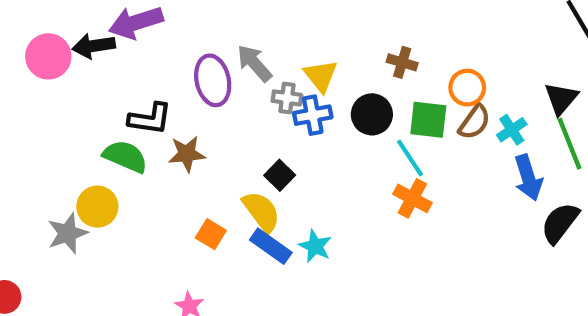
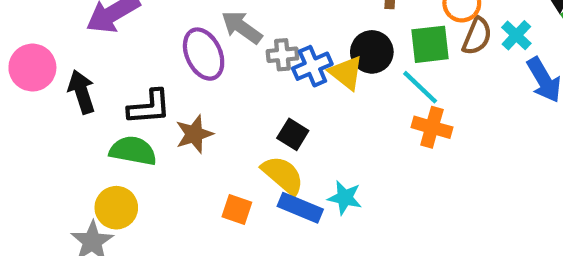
black arrow: (94, 46) -> (82, 92), moved, turned 93
yellow triangle: (321, 76) -> (346, 73), moved

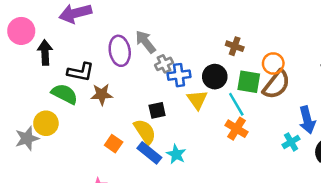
cyan cross: (516, 35) -> (291, 142), moved
brown semicircle: (477, 36) -> (276, 85), size x1.4
gray cross: (282, 55) -> (164, 64), turned -36
yellow triangle: (346, 73) -> (197, 100), moved
black square: (293, 134) -> (157, 110), turned 30

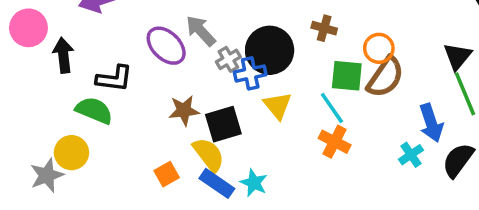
purple ellipse: (120, 51) -> (166, 46), turned -32
black circle: (215, 77) -> (270, 50), moved, size x1.4
brown star: (102, 94) -> (184, 110), moved
black square: (157, 110) -> (223, 124), size x1.5
orange square: (114, 144) -> (167, 174), turned 30

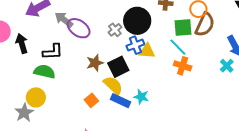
gray arrow: (201, 31) -> (64, 20), moved
blue cross: (250, 73) -> (135, 45), moved
yellow triangle: (278, 105) -> (147, 51), turned -36

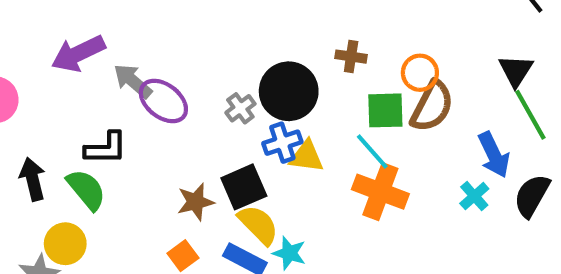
black arrow: (22, 44) -> (33, 179), moved
brown star: (95, 63) -> (195, 202), moved
orange cross: (183, 66) -> (380, 192), size x1.4
green semicircle: (44, 72) -> (86, 190), turned 35
yellow semicircle: (113, 85) -> (258, 225), moved

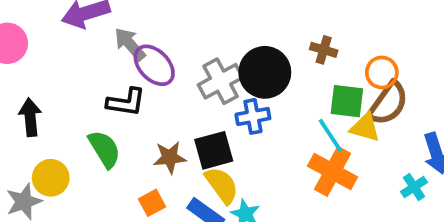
gray cross: (240, 108) -> (221, 81), size x1.6
black L-shape: (106, 148) -> (126, 102), moved
yellow triangle: (306, 157) -> (365, 127), moved
green semicircle: (86, 190) -> (104, 149), moved

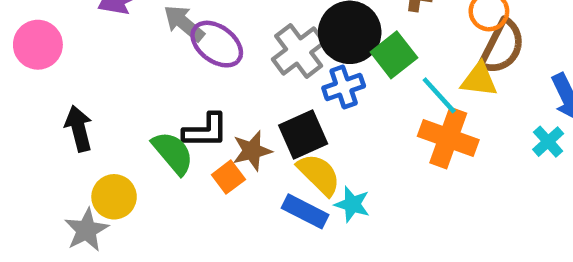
green square: (347, 101) -> (394, 55), moved, turned -36
black L-shape: (126, 102) -> (206, 131), moved
orange square: (152, 203) -> (228, 177), moved

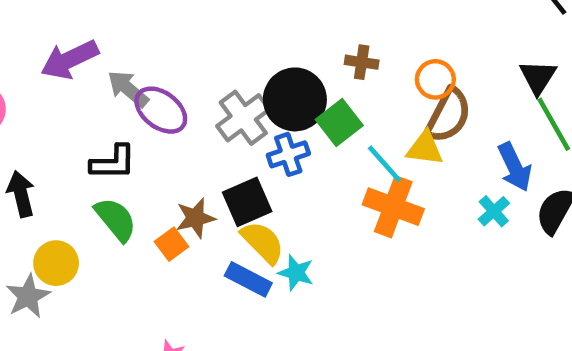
black L-shape: (206, 131) -> (113, 162), moved

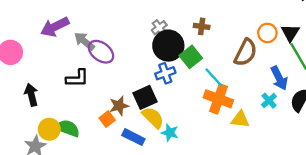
orange circle: (435, 79) -> (267, 33), moved
gray cross: (243, 118) -> (159, 28), moved, size x0.6
yellow triangle: (425, 148) -> (240, 119), moved
green semicircle: (116, 219) -> (68, 128), moved, turned -30
blue rectangle: (248, 279) -> (133, 137), moved

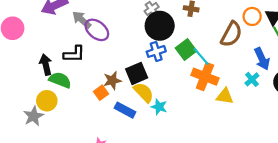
green square: (191, 57) -> (186, 49), moved
black arrow: (31, 95) -> (46, 65), moved
green semicircle: (68, 128) -> (60, 80), moved

